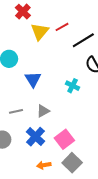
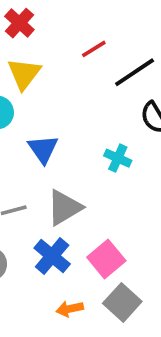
yellow triangle: (40, 32) -> (24, 74), moved
gray triangle: (43, 111) -> (64, 208), size x1.5

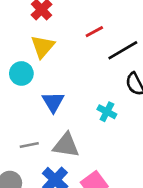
gray triangle: (64, 208) -> (66, 145), turned 36

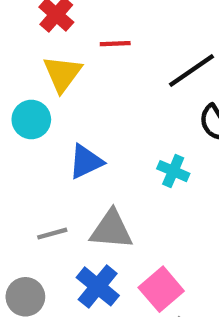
red line: (94, 32) -> (115, 44), moved, turned 30
blue triangle: (53, 102) -> (86, 162), turned 40

